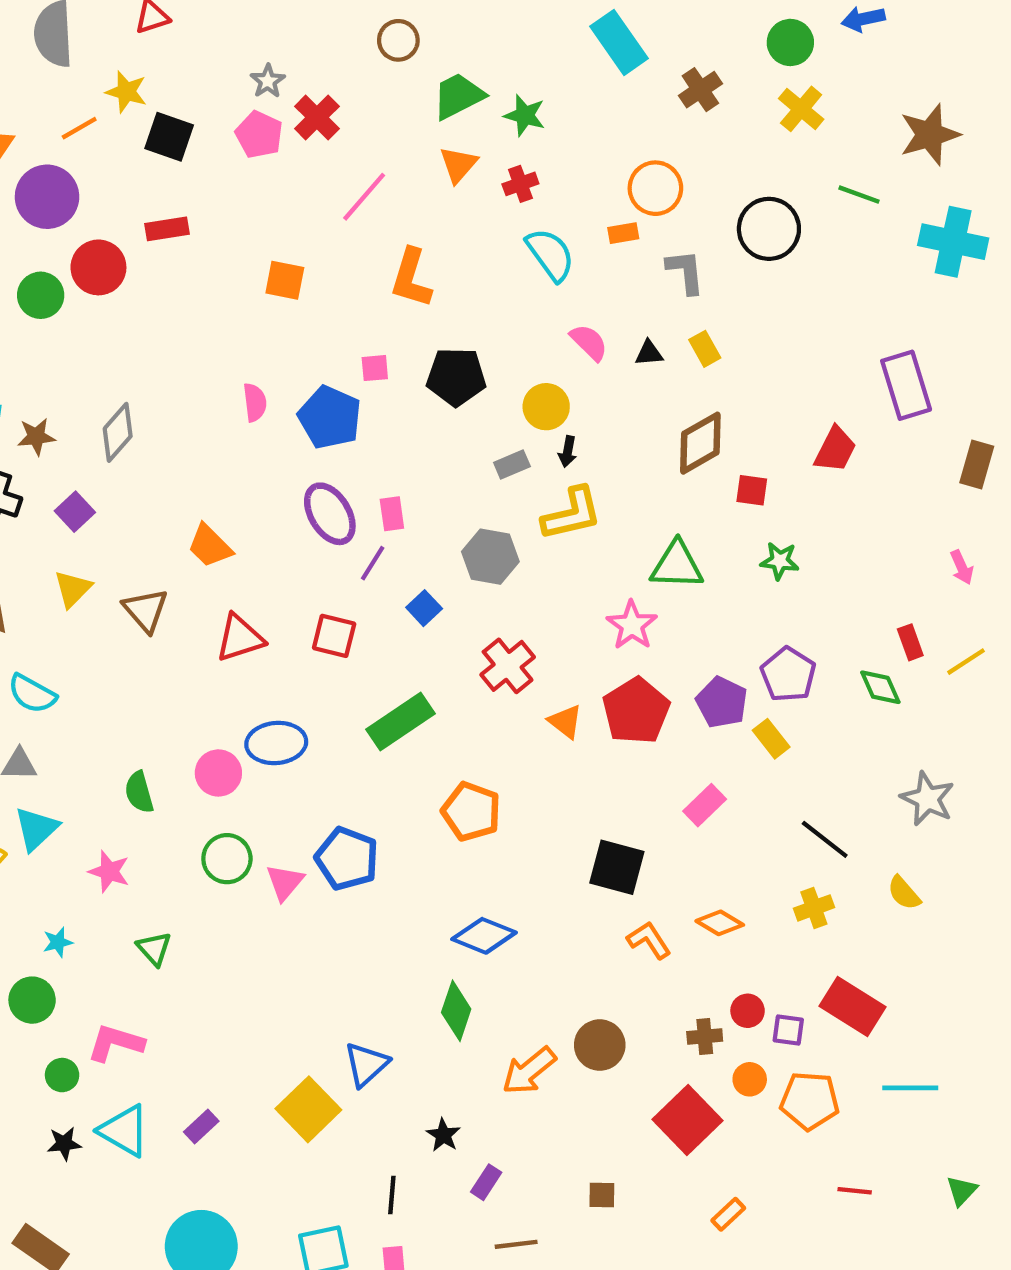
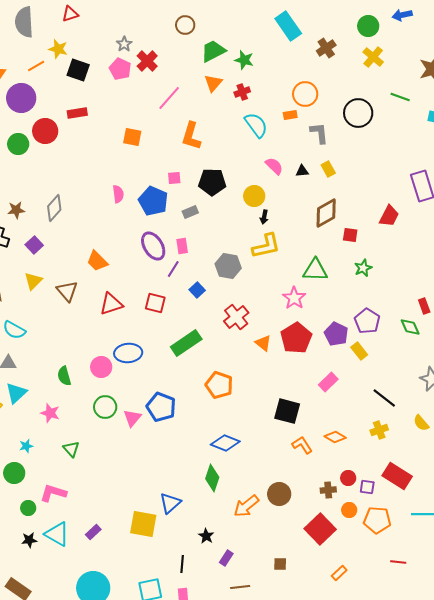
gray rectangle: (512, 465) -> (190, 212), moved
green star: (780, 561) -> (363, 268), turned -30
yellow square: (308, 1109) -> (143, 524), turned -36

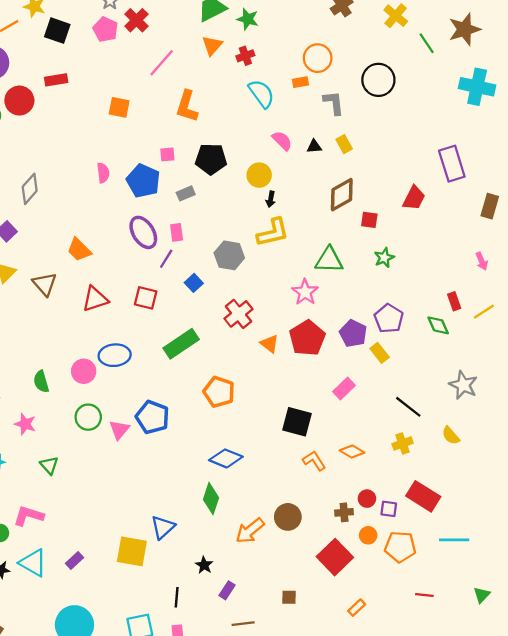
green line: (400, 97) -> (427, 43), moved, turned 36

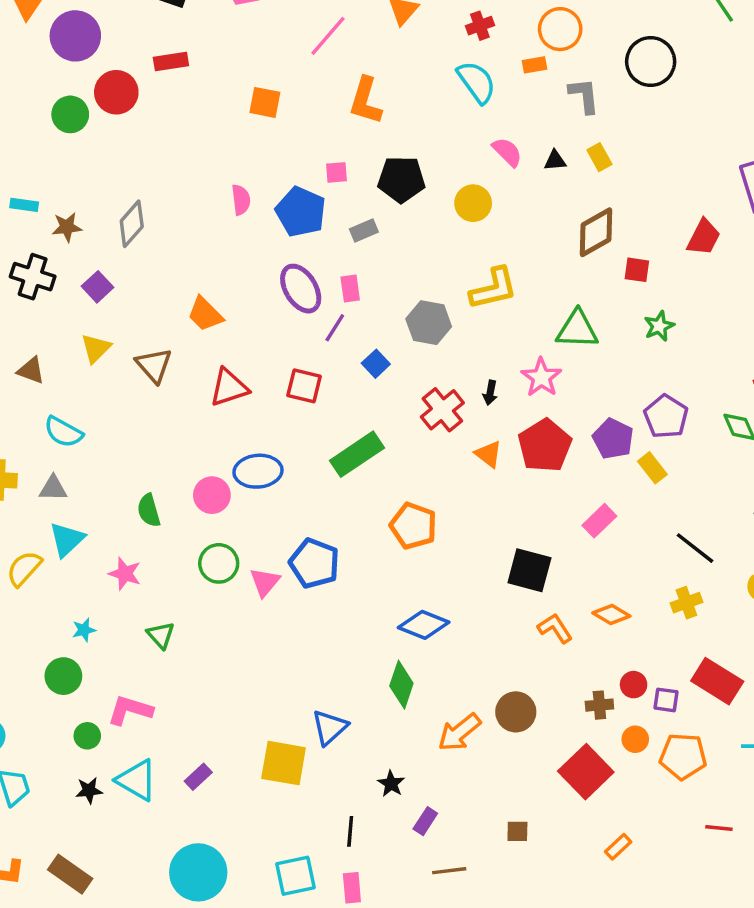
red cross: (245, 56) -> (480, 26), moved
black arrow: (271, 199) -> (490, 393), moved

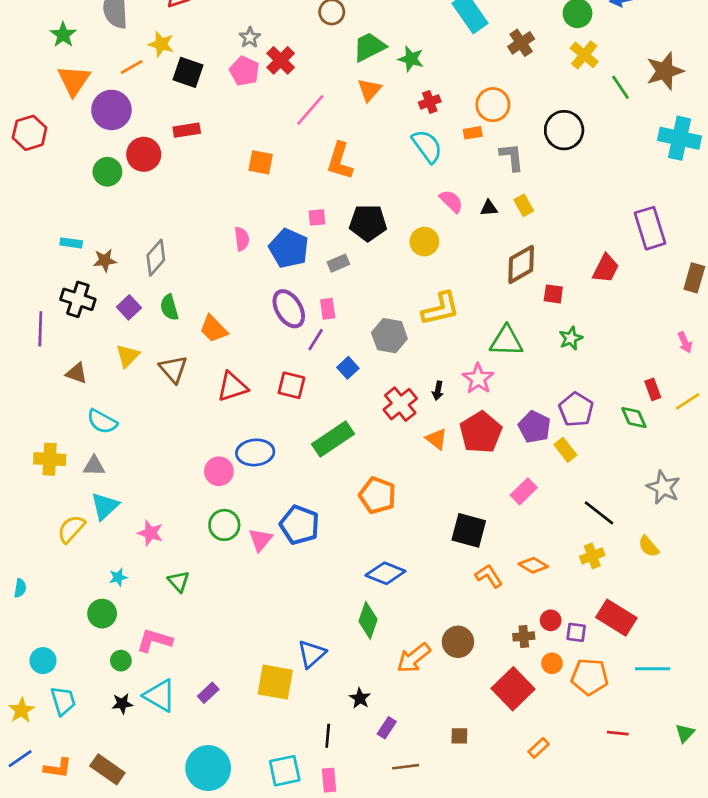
green semicircle: (149, 510) -> (169, 307), moved

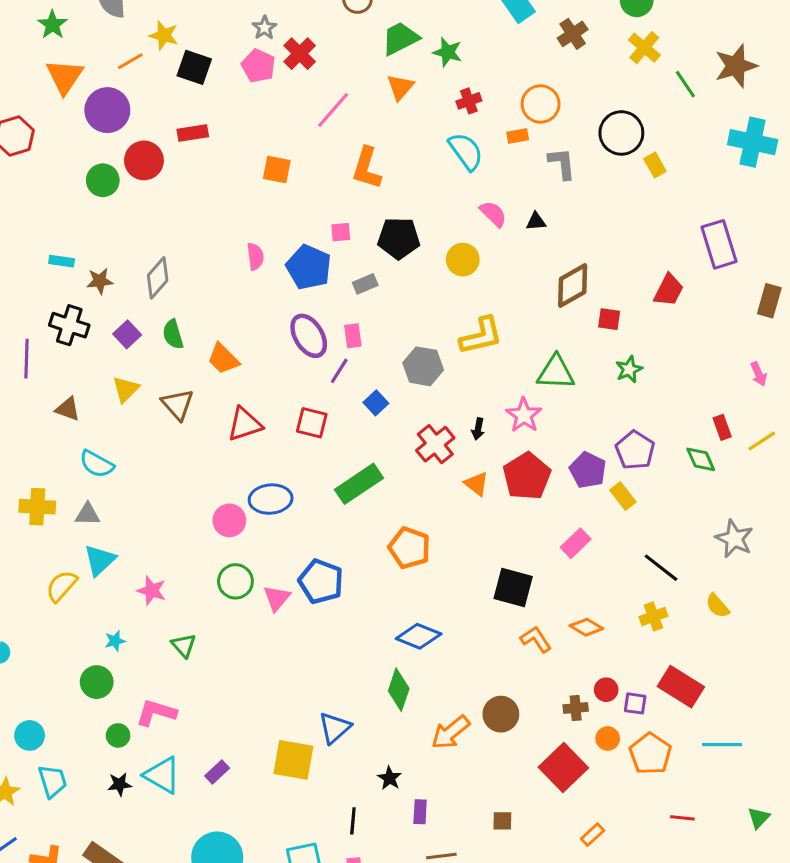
yellow rectangle: (524, 205) -> (655, 165), moved
orange pentagon: (590, 677) -> (650, 754), turned 30
purple rectangle: (387, 728) -> (420, 812), turned -30

